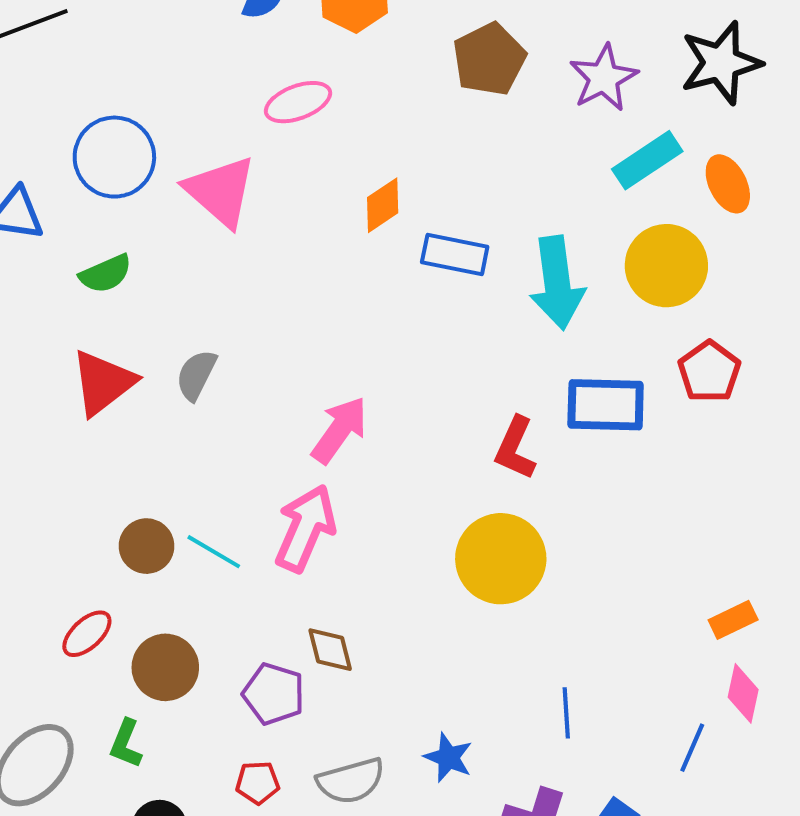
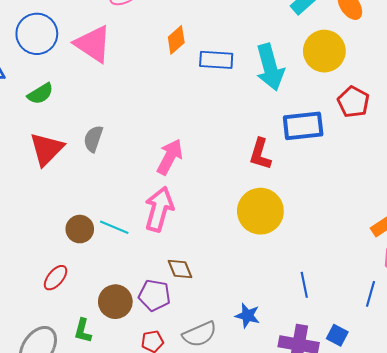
brown circle: (165, 667) -> (115, 302), moved

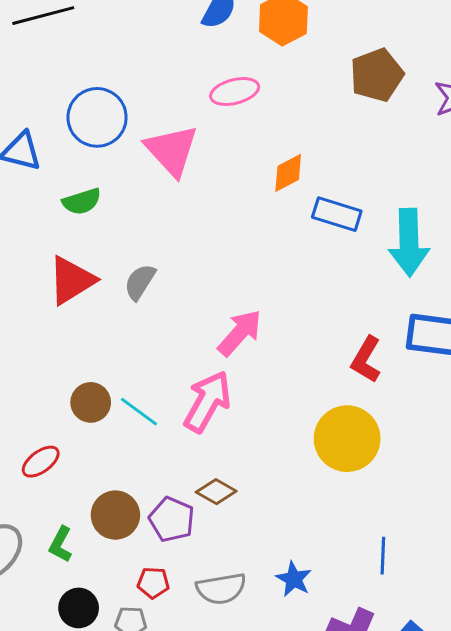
brown diamond: (180, 269) -> (216, 492), turned -52

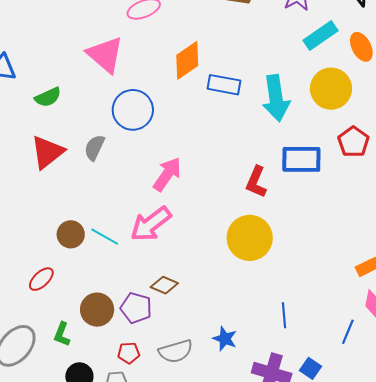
blue circle: (97, 117) -> (133, 110), moved
orange diamond: (288, 173) -> (187, 60), size x1.4
pink arrow: (207, 402) -> (151, 224), turned -150

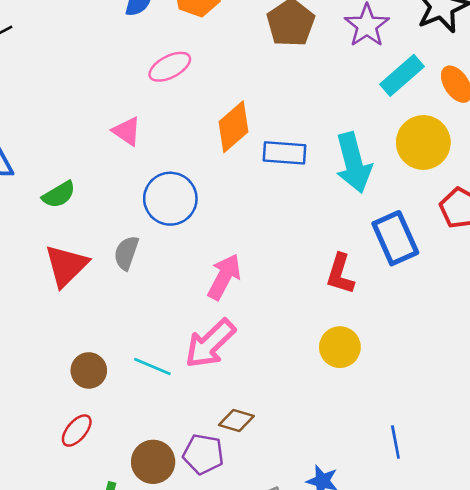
pink triangle: (105, 55) -> (127, 131), size x0.6
blue rectangle: (301, 159) -> (395, 238), turned 72
brown circle: (71, 234) -> (89, 370), moved
yellow circle: (250, 238) -> (340, 347), size x0.7

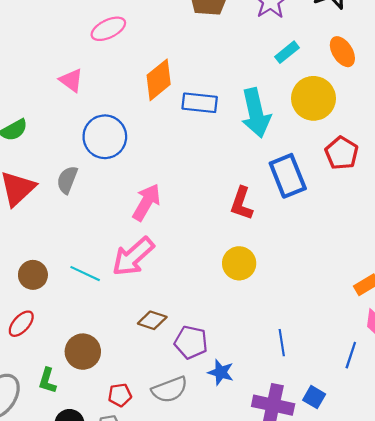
cyan rectangle: (402, 75) -> (287, 52), moved, size x0.7
purple pentagon: (203, 454) -> (191, 342), moved

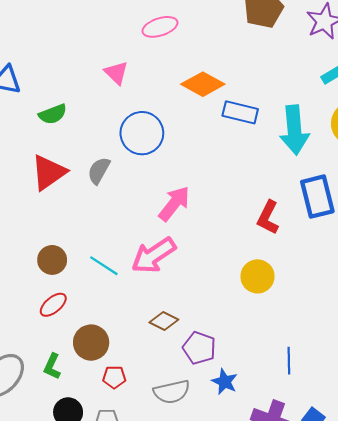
orange diamond: (159, 80) -> (203, 84), turned 60
red ellipse: (21, 324) -> (53, 305), moved
red pentagon: (120, 395) -> (114, 377), moved

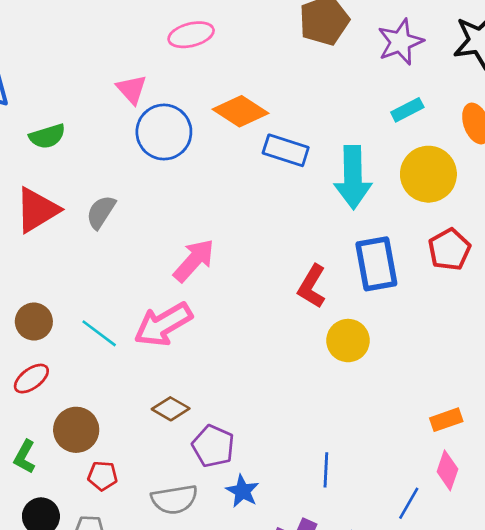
blue circle: (142, 133) -> (164, 132), moved
yellow circle: (257, 276) -> (348, 341), moved

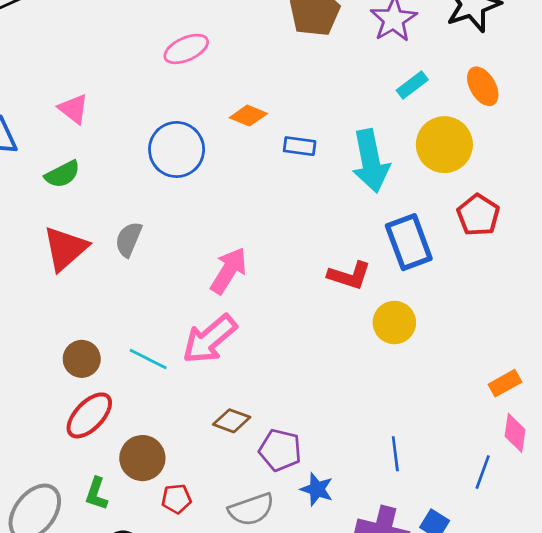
pink triangle: (132, 89) -> (73, 109), moved
orange diamond: (241, 111) -> (248, 116), size x0.7
blue rectangle: (286, 150) -> (300, 146), size x0.7
red L-shape: (312, 286) -> (349, 276), turned -93
red ellipse: (31, 379) -> (89, 415), size x1.4

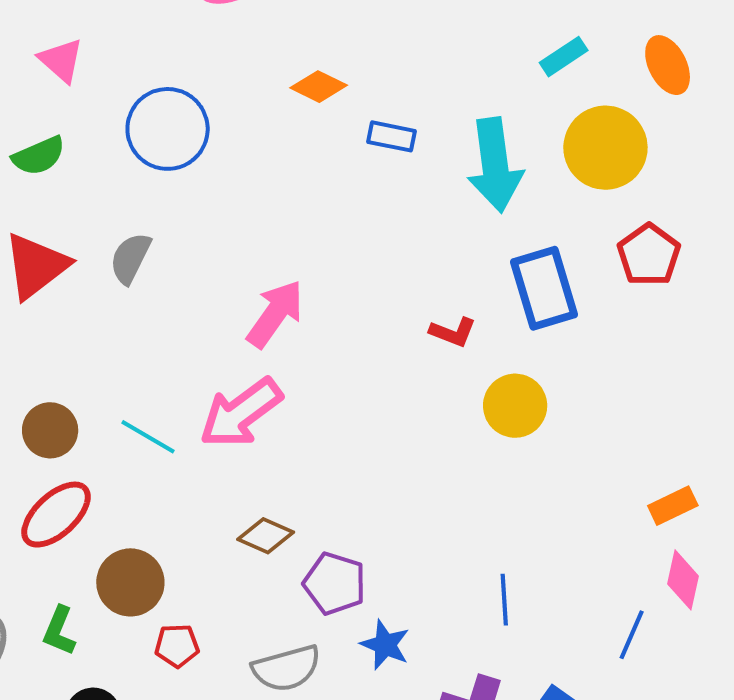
blue circle: (177, 149) -> (168, 129), moved
red L-shape: (349, 276) -> (453, 332), size x0.7

